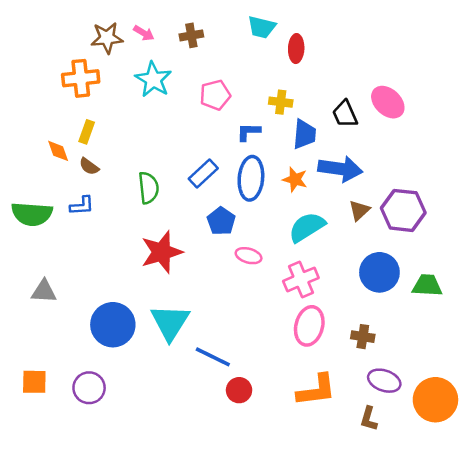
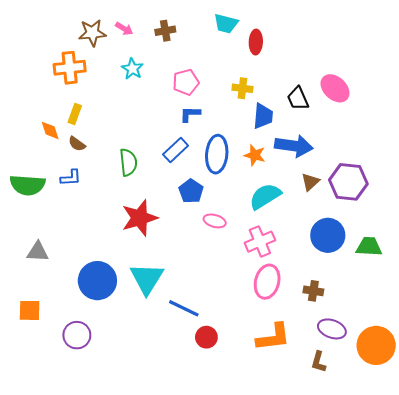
cyan star: (153, 79) -> (132, 69), size x0.7
blue L-shape: (249, 132) -> (190, 114), moved
orange square: (34, 382) -> (30, 310), moved

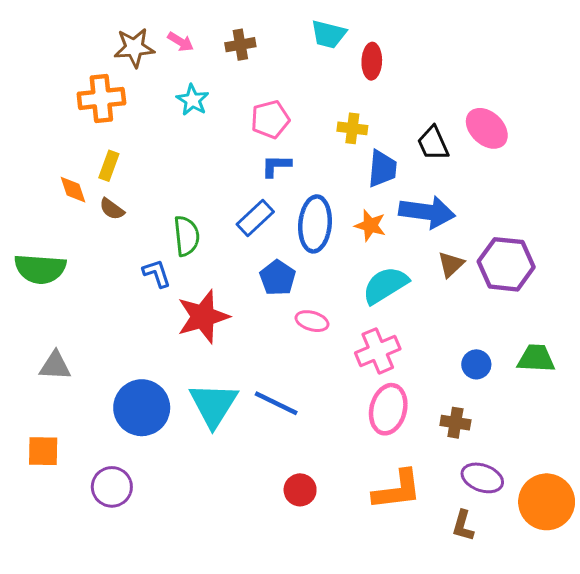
blue L-shape: (71, 178) -> (157, 273), moved, turned -105
blue circle: (328, 235) -> (476, 364), moved, size x0.6
blue line: (184, 308) -> (276, 403), moved

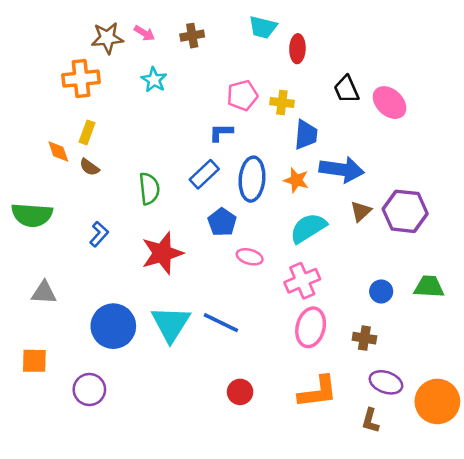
pink pentagon: (270, 119) -> (242, 95), moved
black trapezoid: (433, 143) -> (346, 89), moved
blue L-shape: (157, 273) -> (99, 234), moved, turned 60

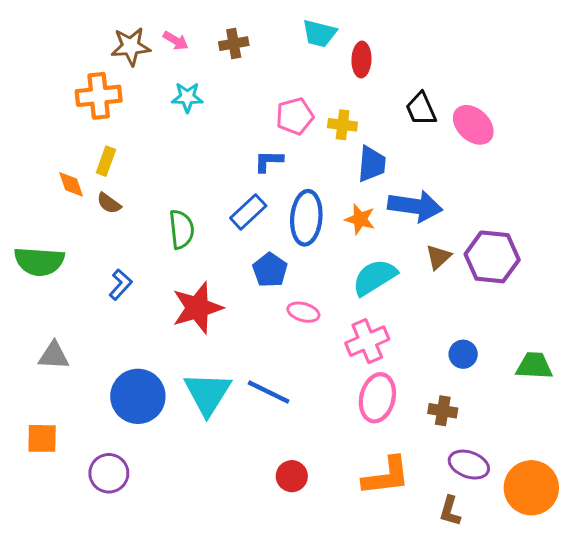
cyan star: (154, 80) -> (187, 97), turned -30
green trapezoid: (429, 287) -> (534, 366), moved

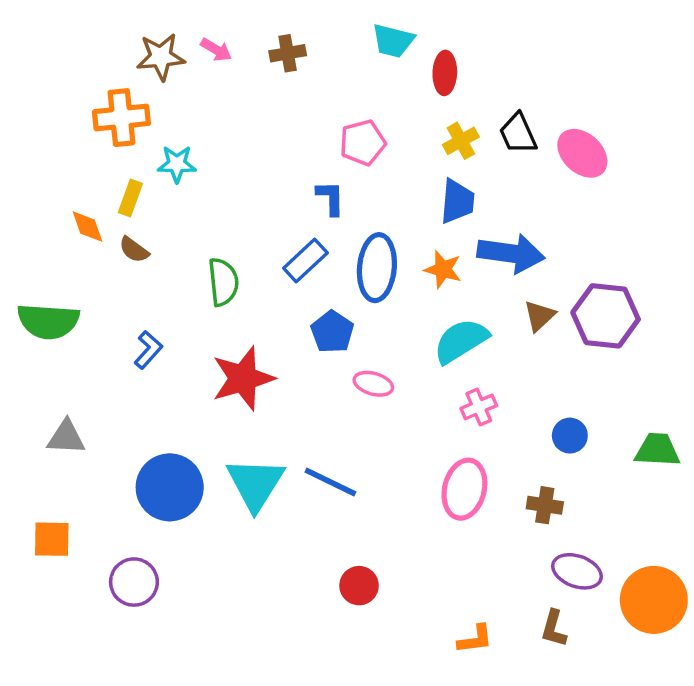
cyan star: (187, 97) -> (177, 164), moved
yellow cross: (343, 125) -> (461, 141), moved, turned -36
blue L-shape: (269, 161) -> (330, 198), turned 88
pink cross: (367, 341) -> (479, 407), moved, size x0.7
orange L-shape: (386, 476) -> (475, 639), moved, size x0.6

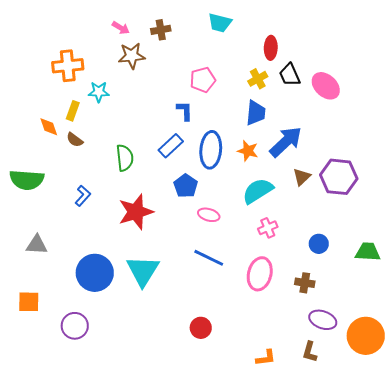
brown star: (161, 57) -> (132, 56), moved
red ellipse: (445, 73) -> (271, 48), moved
blue arrow: (511, 253) -> (286, 142), turned -51
blue line: (330, 482) -> (209, 258), moved

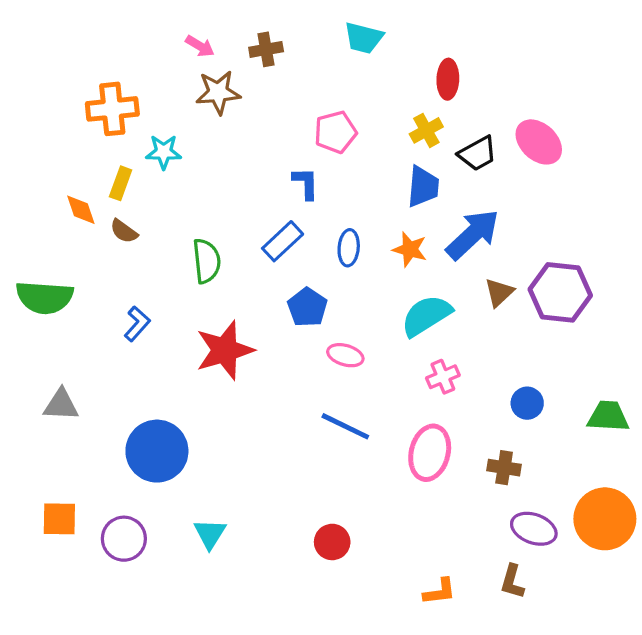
black trapezoid: (290, 75) -> (478, 154), moved, turned -95
blue ellipse: (211, 150) -> (349, 248), size x0.6
cyan triangle: (143, 271) -> (210, 534), moved, size x0.6
orange square: (29, 302) -> (59, 519), moved
orange circle: (366, 336) -> (605, 519), moved

